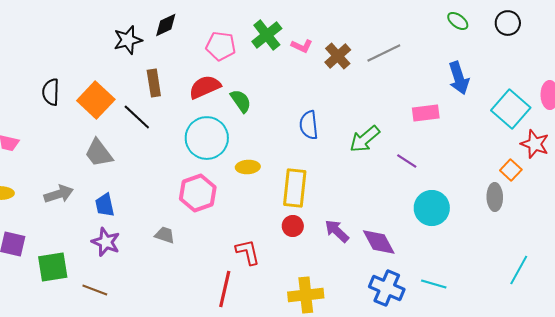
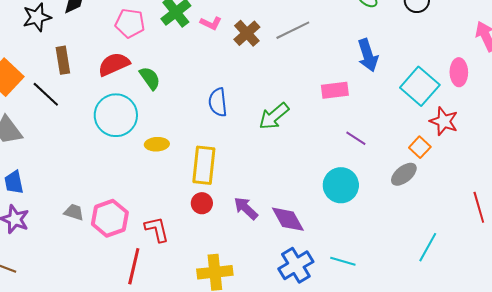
purple line: (407, 161) -> (356, 138), moved
pink hexagon: (198, 193) -> (110, 218), moved
gray ellipse: (495, 197) -> (404, 174), turned 52
blue cross: (387, 288) -> (296, 265), turned 36

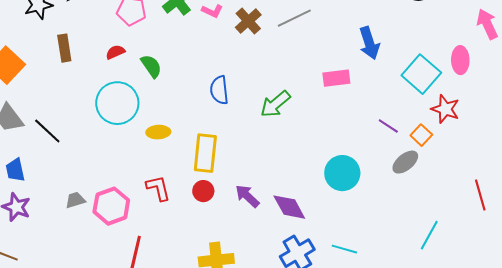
red semicircle: (114, 64) -> (115, 52), size x0.6
black line: (46, 94) -> (47, 131), moved
purple line: (356, 138) -> (388, 126), moved
gray trapezoid: (74, 212) -> (75, 200), turned -35
red L-shape: (157, 229) -> (158, 188), moved

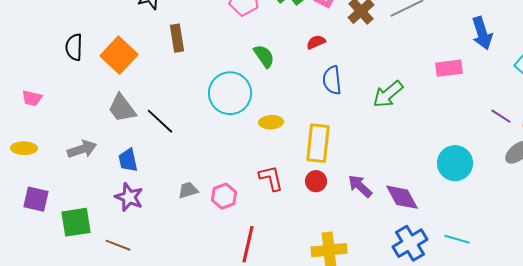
red semicircle: (115, 52) -> (316, 42), moved
pink hexagon: (111, 206) -> (224, 196), size x0.7

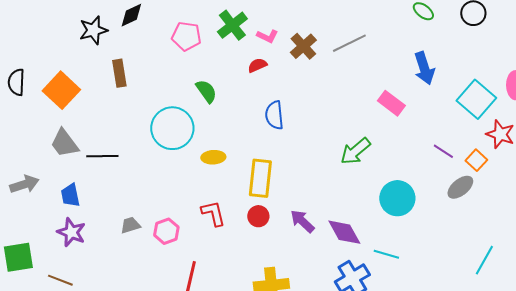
red semicircle: (316, 42) -> (257, 65), moved
pink rectangle: (449, 68) -> (391, 103), turned 44
green arrow: (388, 94) -> (355, 151), moved
black line: (160, 121) -> (102, 156), turned -44
cyan line: (457, 239) -> (386, 254), moved

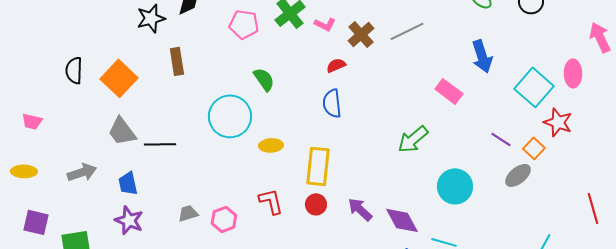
red semicircle: (257, 65) -> (336, 65), moved

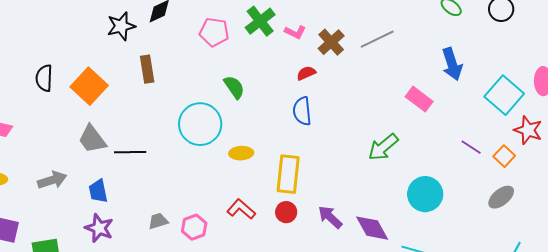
gray ellipse: (518, 175) -> (501, 197), moved
red L-shape: (271, 201) -> (241, 209), turned -36

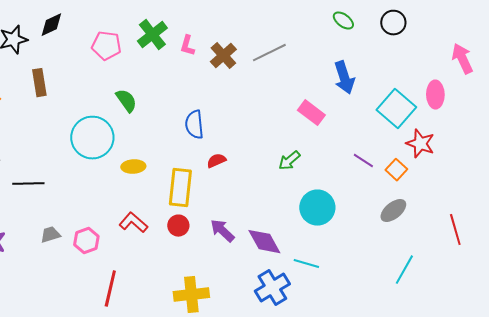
pink L-shape: (295, 32) -> (187, 46), turned 80
red semicircle: (306, 73) -> (216, 161), moved
green arrow: (383, 147) -> (289, 161), moved, size x0.7
black line: (130, 152) -> (28, 184), moved

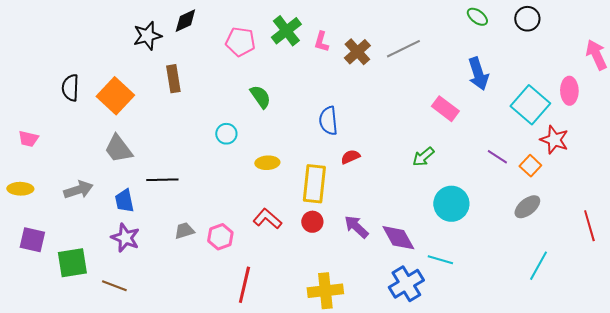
cyan circle: (92, 138) -> (226, 134), size x0.5

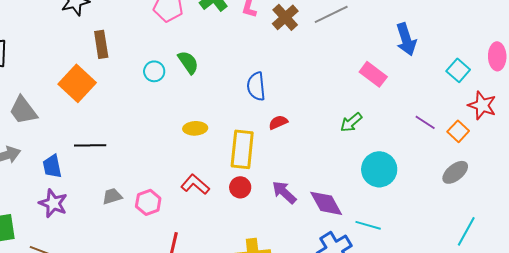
orange square: (115, 96) -> (77, 83), moved
cyan square: (530, 105) -> (458, 70), size x0.6
cyan circle: (226, 134) -> (154, 71), moved
gray trapezoid: (118, 149) -> (23, 110), moved

